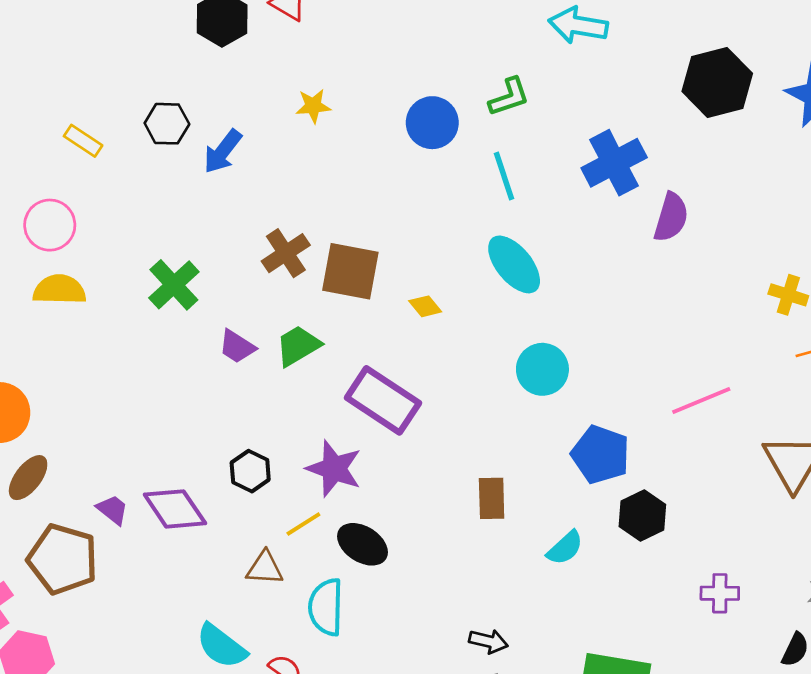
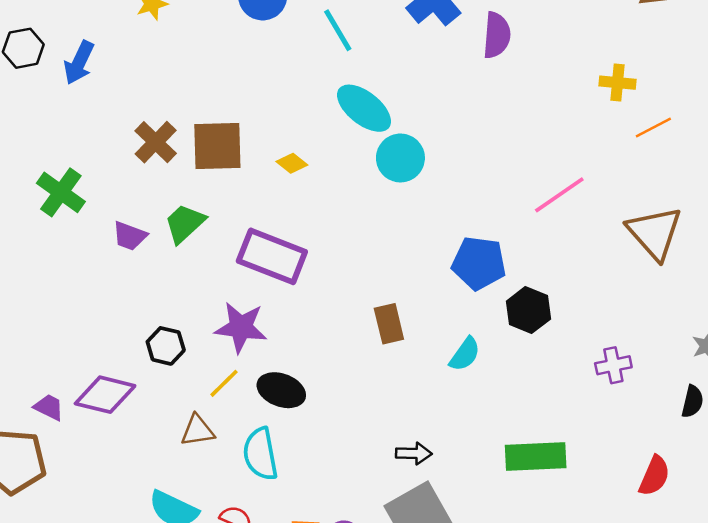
cyan circle: (542, 369) -> (400, 158), moved
purple diamond: (175, 509) -> (105, 395), turned -30

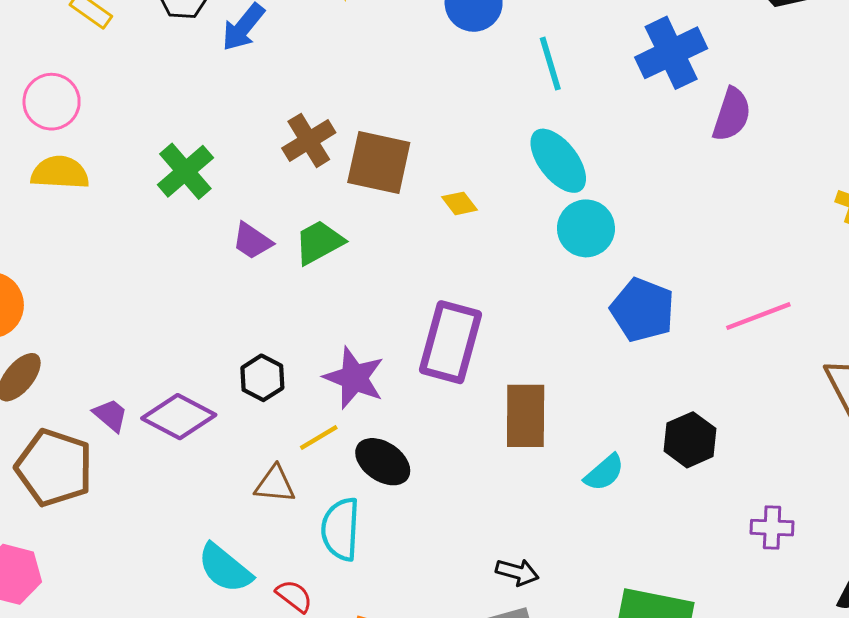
purple rectangle: (272, 256) -> (450, 342), moved, turned 70
blue pentagon: (479, 263) -> (643, 310), moved
brown rectangle: (389, 324) -> (526, 416), size x1.4

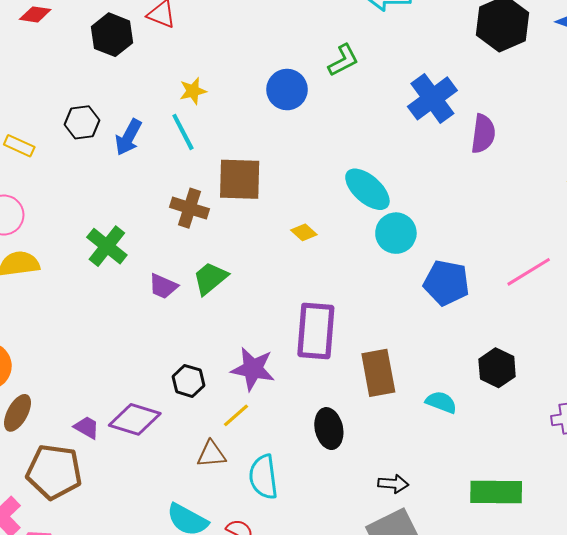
cyan line: (550, 64) -> (183, 132), moved
brown cross: (309, 140) -> (190, 208), turned -30
brown square: (379, 163) -> (240, 179), moved
black ellipse: (383, 462) -> (329, 429), moved, turned 54
cyan semicircle: (604, 473) -> (441, 402), turned -108

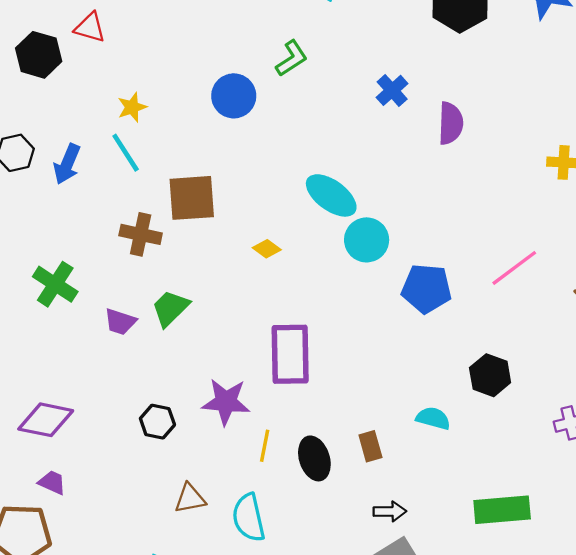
blue cross: (432, 98) -> (392, 90), size x0.6
brown rectangle: (378, 373) -> (370, 446), moved, size x0.6
yellow line: (236, 415) -> (265, 446), moved, turned -32
purple diamond: (135, 419) -> (46, 420), moved

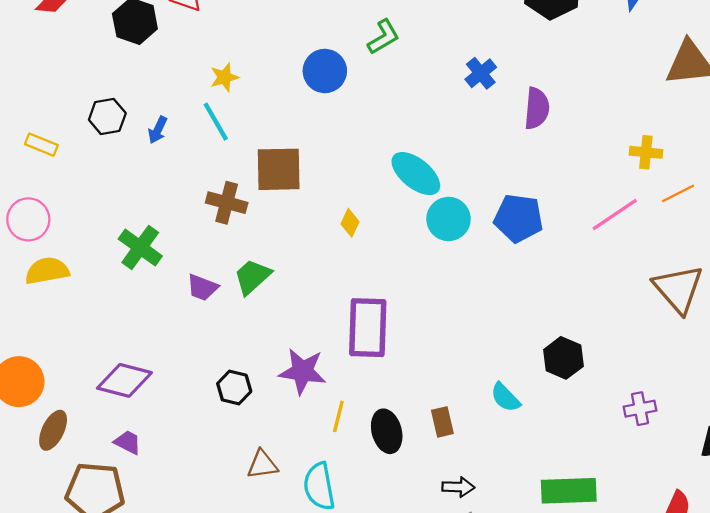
blue arrow: (67, 164) -> (158, 130), size x0.7
yellow diamond: (267, 249) -> (350, 223), turned 76
pink line: (514, 268) -> (615, 215), moved
blue pentagon: (426, 289) -> (518, 218), moved
cyan semicircle: (433, 418) -> (505, 397), turned -152

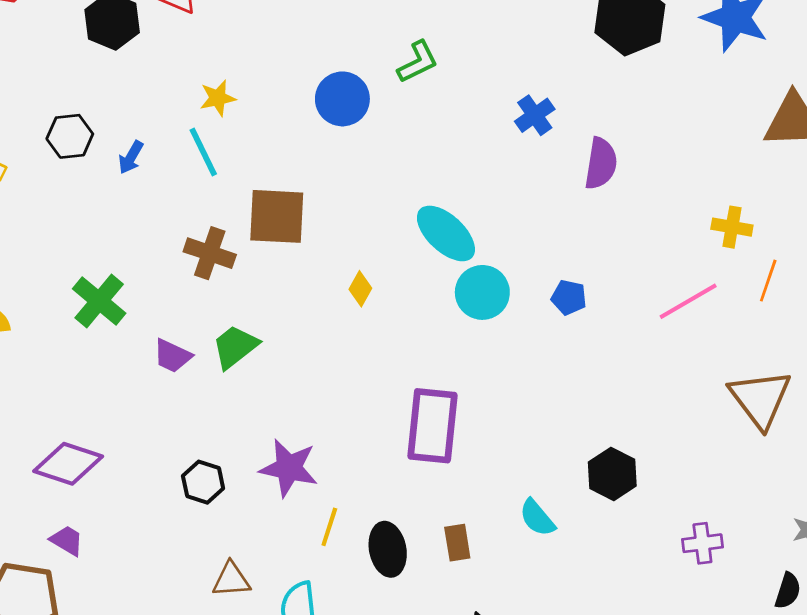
orange line: (678, 193) -> (768, 281), turned -48
blue pentagon: (518, 218) -> (569, 297), size x0.6
purple rectangle: (368, 328) -> (432, 426), moved

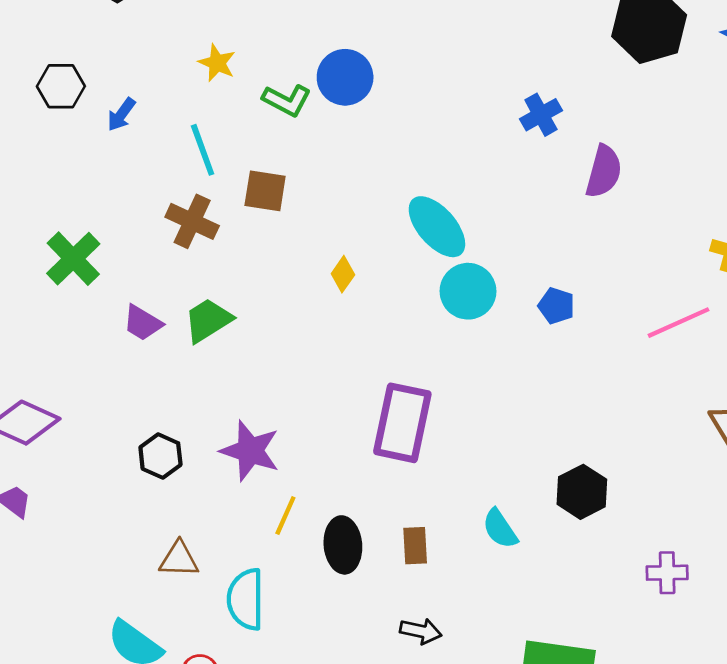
green L-shape: (418, 62) -> (287, 100), moved, turned 48
yellow star: (218, 98) -> (217, 63), turned 30
cyan line: (203, 152) -> (203, 150), moved
brown square: (277, 216) -> (265, 191), size x0.7

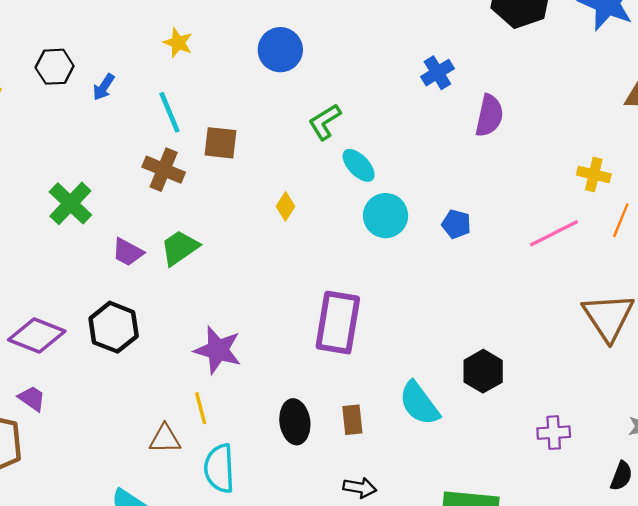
green L-shape: (287, 100) -> (325, 122), moved, turned 123
cyan ellipse: (437, 227) -> (359, 165), size x0.7
black hexagon: (160, 456) -> (114, 327), moved, size x1.4
yellow line: (285, 516) -> (201, 408), moved, turned -36
cyan semicircle: (500, 529) -> (419, 403), size x1.4

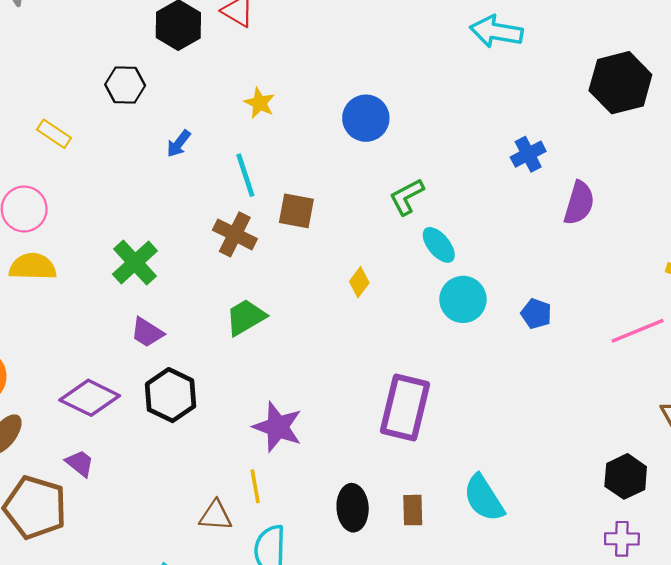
black hexagon: (55, 67) -> (125, 85), moved
purple trapezoid: (128, 252) -> (147, 332), moved
black hexagon: (483, 371) -> (626, 476), moved

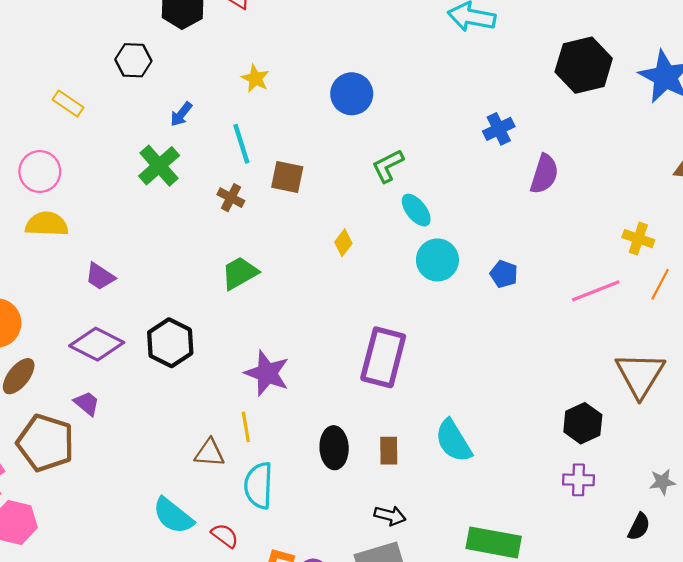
brown cross: (235, 234) -> (231, 198), size x0.7
green cross: (135, 263) -> (159, 166), moved
purple trapezoid: (147, 332) -> (100, 277), moved

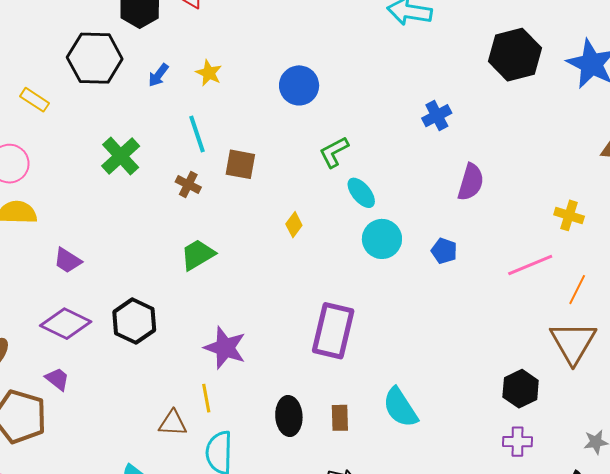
black hexagon: (133, 60) -> (95, 58), size x1.6
blue arrow: (181, 114) -> (158, 75), moved
purple semicircle: (544, 174) -> (471, 182), moved
orange line: (660, 284) -> (577, 290), moved

